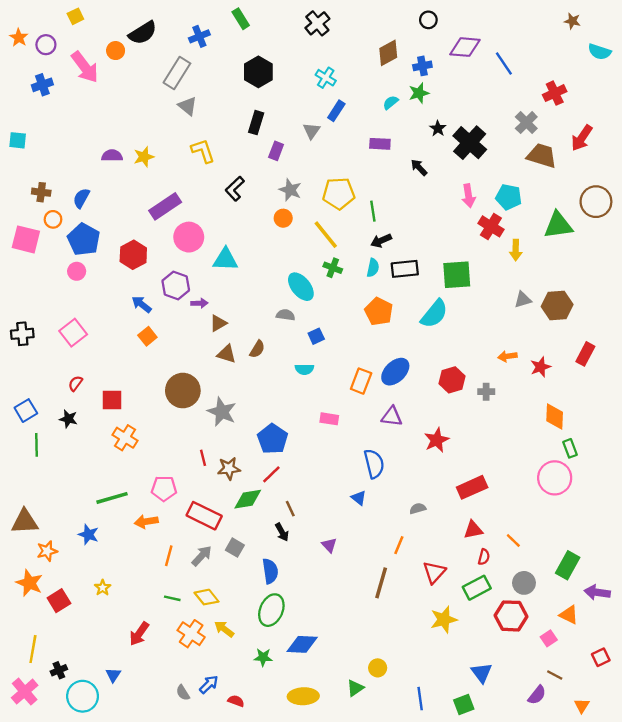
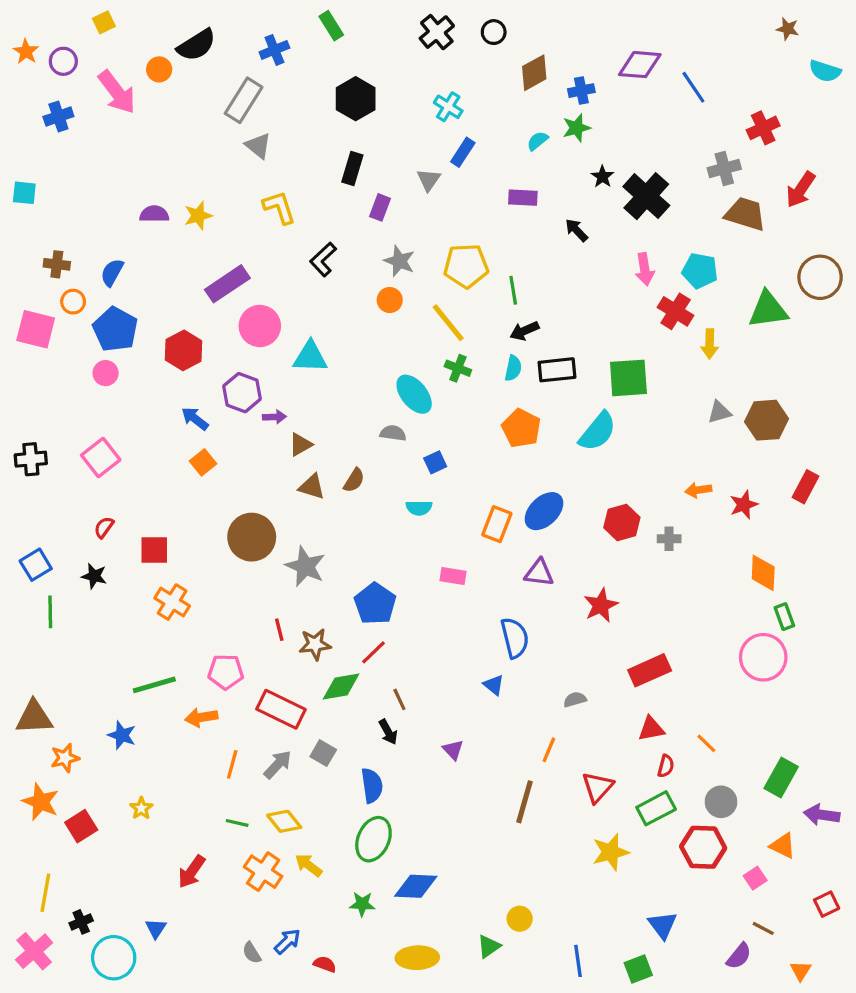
black circle: (428, 20) -> (494, 32), moved
gray cross: (526, 123) -> (724, 168), turned 30

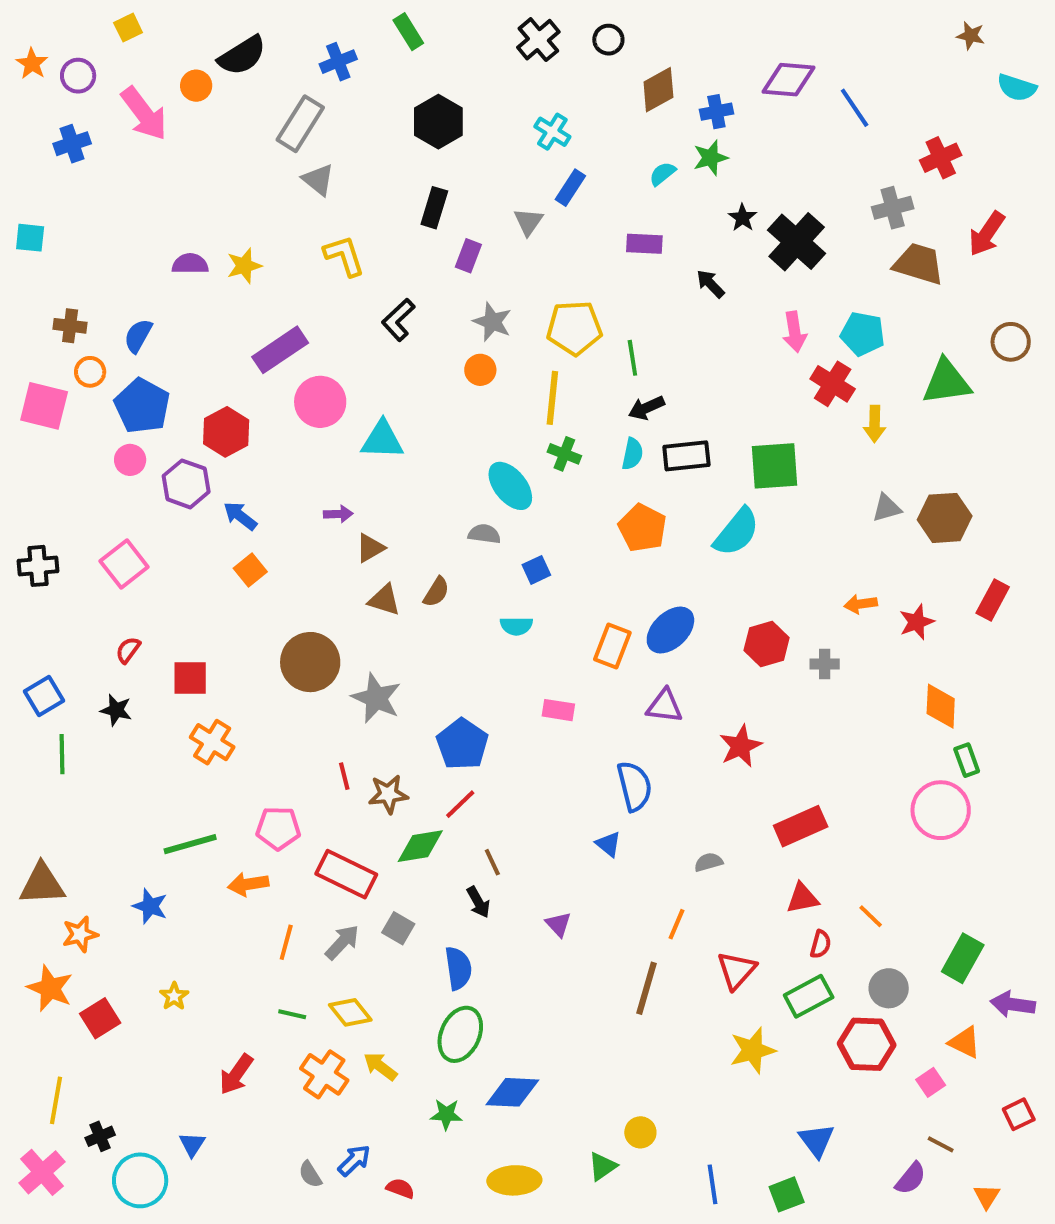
brown circle: (820, 277) -> (1011, 342), size x0.7
yellow line: (448, 323) -> (552, 398), turned 45
purple hexagon: (242, 393) -> (186, 484), moved

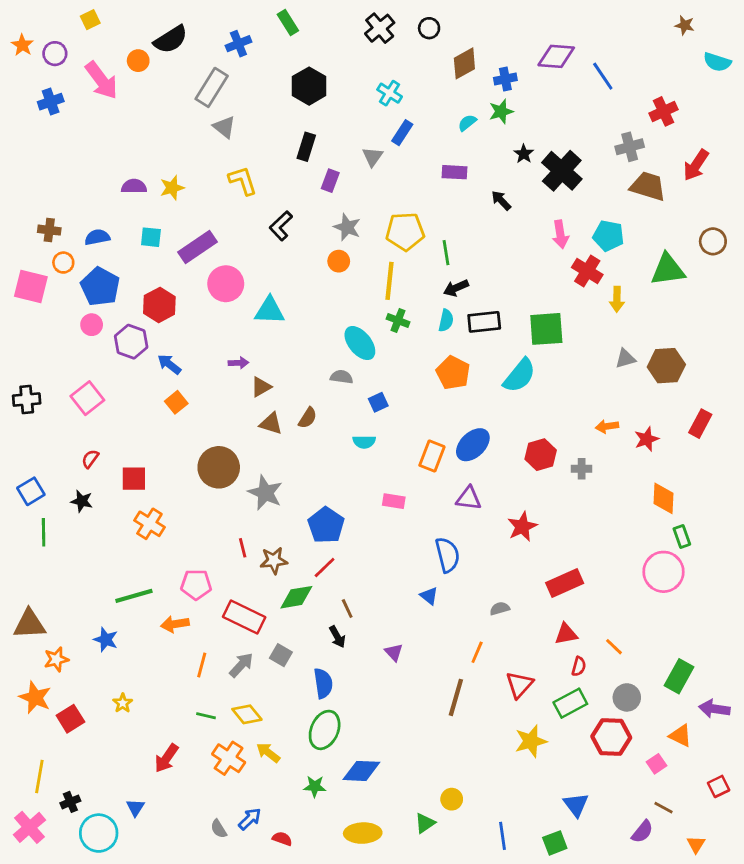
cyan square: (30, 238) -> (151, 237), moved
blue semicircle: (138, 336) -> (97, 237), turned 50

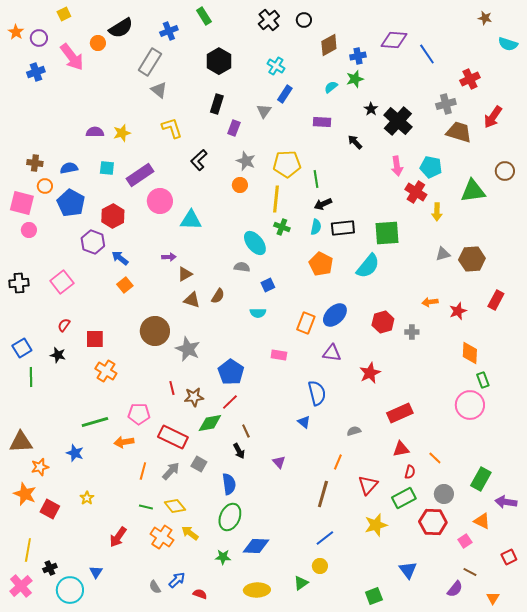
pink circle: (92, 325) -> (29, 230), moved
red square: (70, 719) -> (50, 509), turned -30
blue line: (503, 836) -> (325, 538), moved, turned 60
green square: (555, 843) -> (374, 596), moved

